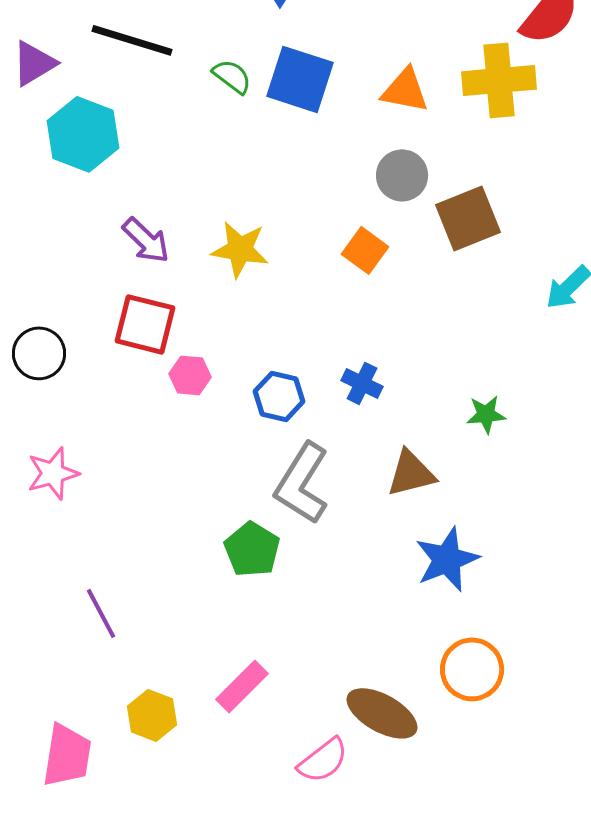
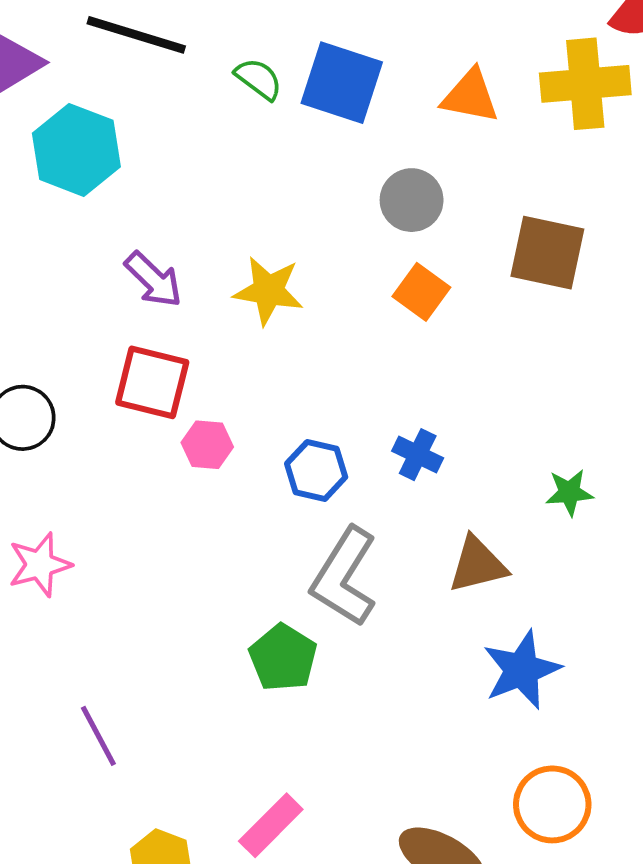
gray circle: (402, 175) -> (412, 200), moved
brown square: (468, 218) -> (547, 253), turned 34

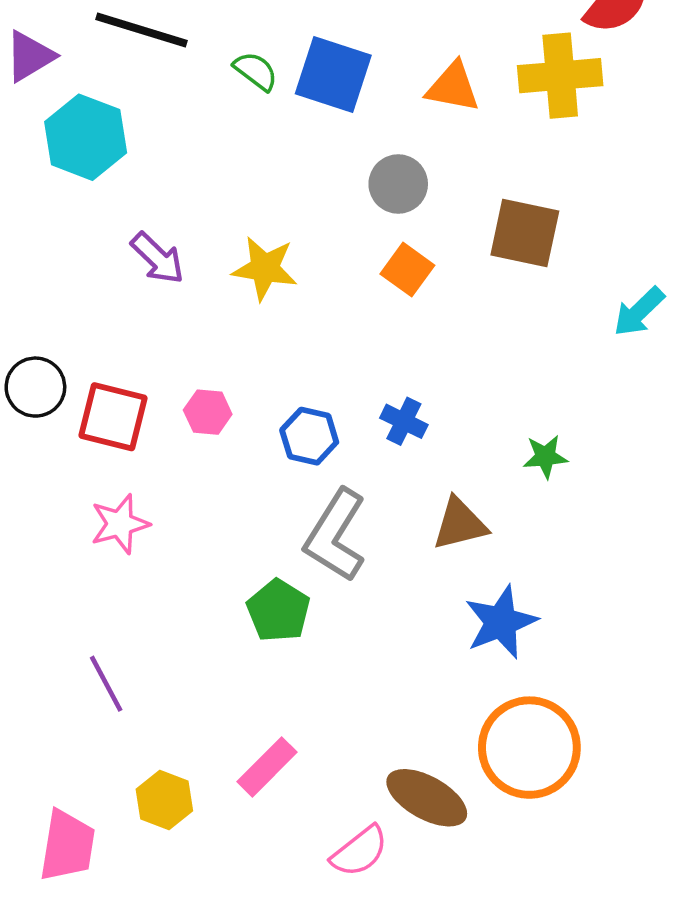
red square: (152, 382) -> (113, 417), moved
pink star: (40, 565) -> (120, 524), moved
orange circle: (552, 804) -> (529, 748), size x1.4

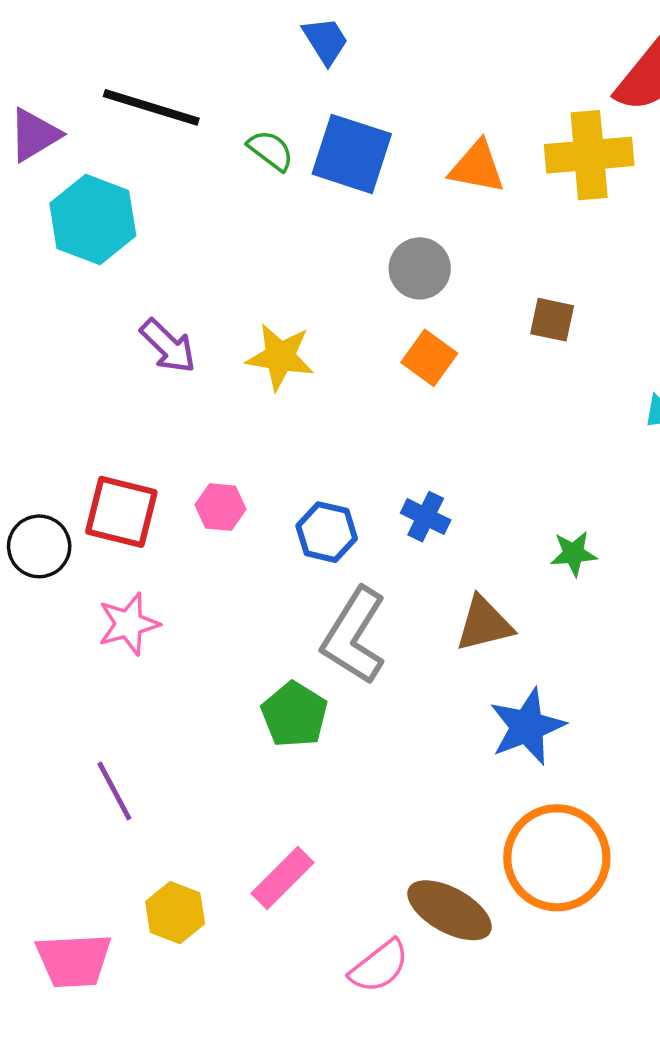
brown square: (525, 233) -> (552, 320), size x0.6
black circle: (35, 387) -> (39, 546), moved
pink trapezoid: (67, 846) -> (74, 960), turned 78

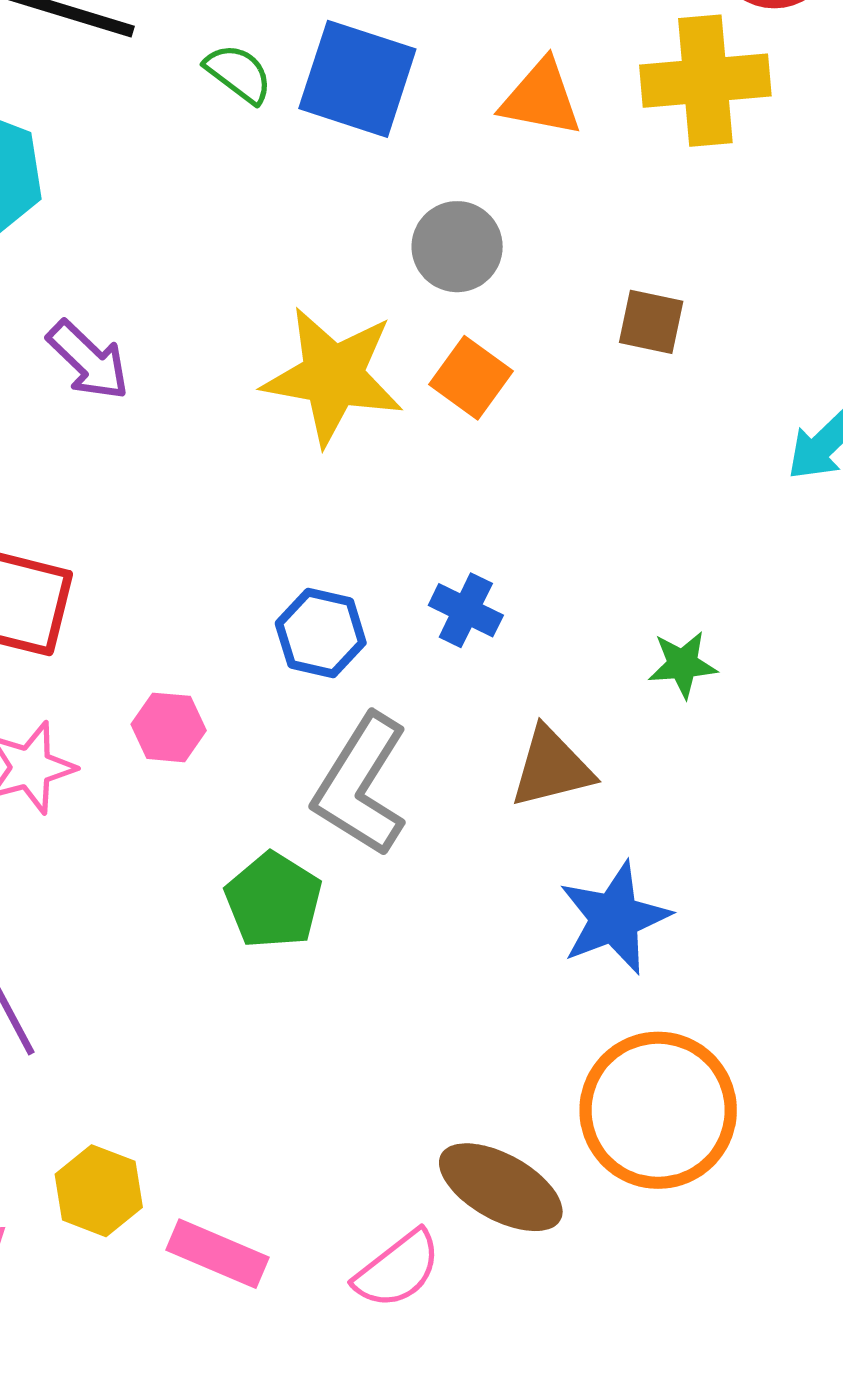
yellow star: (280, 357) -> (333, 376), moved, size x1.4
pink hexagon: (220, 507) -> (169, 727), moved
pink rectangle: (283, 878) -> (218, 1254), moved, turned 68

